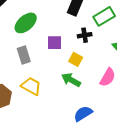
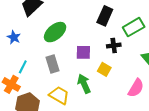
green arrow: (71, 80) -> (84, 84), moved, turned 36

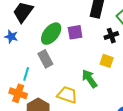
blue star: (14, 37) -> (11, 37), moved
purple square: (83, 52) -> (75, 32), moved
gray rectangle: (52, 64) -> (45, 59), moved

